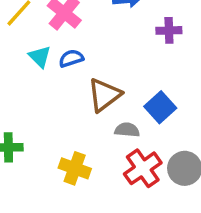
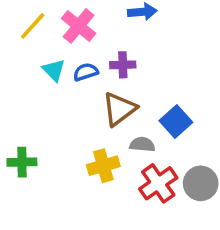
purple cross: (169, 30) -> (123, 65), moved
yellow cross: (75, 168) -> (103, 166), moved, turned -36

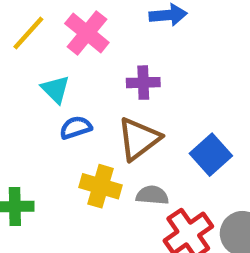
blue semicircle: (86, 72) -> (76, 128), moved
gray semicircle: (142, 144) -> (152, 195), moved
yellow cross: (103, 166) -> (100, 186), moved, turned 32

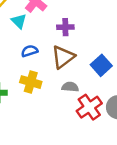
cyan triangle: (55, 89) -> (19, 21), moved
yellow cross: (100, 186) -> (31, 82), moved

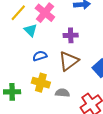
gray semicircle: (70, 87) -> (62, 93), moved

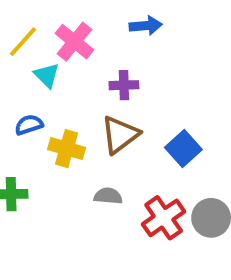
blue semicircle: (40, 56) -> (29, 125), moved
yellow cross: (41, 83) -> (67, 149), moved

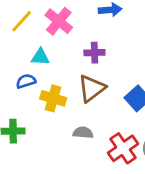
cyan triangle: (47, 75) -> (40, 57), moved, turned -42

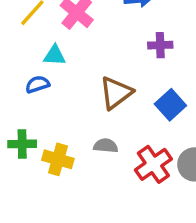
purple cross: (94, 53) -> (160, 45), moved
yellow cross: (53, 98) -> (58, 159), moved

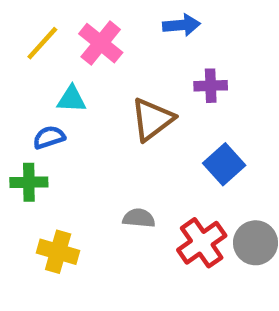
brown triangle: (116, 93) -> (152, 119), moved
green cross: (22, 144) -> (29, 182), moved
yellow cross: (58, 159) -> (58, 252), moved

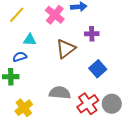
pink cross: (101, 43) -> (55, 15), moved
gray semicircle: (139, 218) -> (60, 93), size x1.5
yellow cross: (58, 252) -> (24, 108), turned 36

